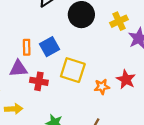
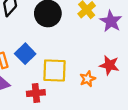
red cross: (39, 81) -> (36, 93), moved

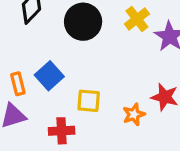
yellow square: (54, 70) -> (89, 101), size x0.7

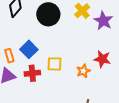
red cross: (62, 131) -> (32, 73), moved

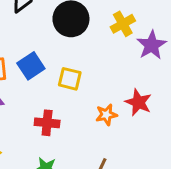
yellow square: (54, 64) -> (70, 79), moved
red cross: (32, 73) -> (47, 123), moved

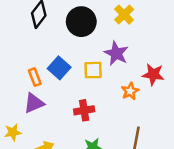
purple star: (152, 45) -> (116, 53), moved

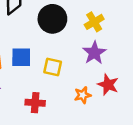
purple star: (116, 53) -> (94, 53), moved
blue square: (59, 68) -> (21, 57), turned 35

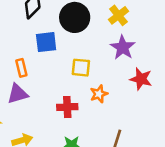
blue square: (21, 57) -> (46, 42), moved
orange star: (83, 95) -> (99, 94), moved

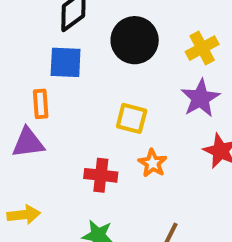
blue square: (46, 42) -> (66, 62), moved
orange star: (99, 94) -> (153, 163), turned -30

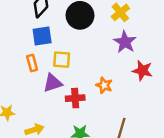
yellow square: (132, 118) -> (62, 60), moved
purple triangle: (28, 143) -> (53, 83), moved

